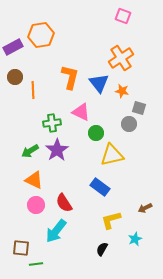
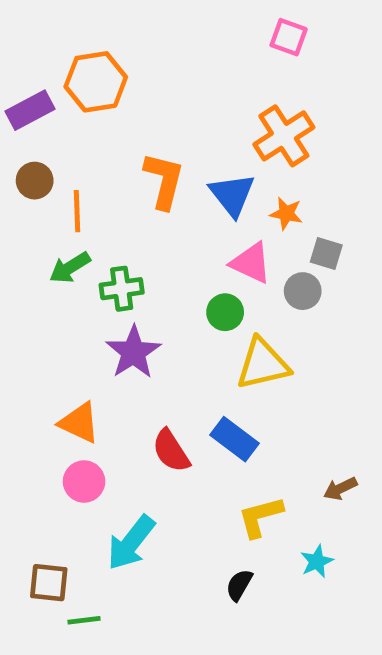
pink triangle: (81, 112) -> (251, 263), moved
green arrow: (30, 151) -> (70, 268), moved
red semicircle: (64, 203) -> (171, 451), moved

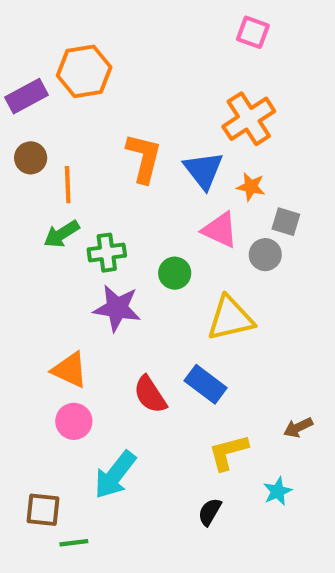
green circle: (225, 312) -> (175, 273), moved
purple star: (133, 352) -> (117, 308), turned -30

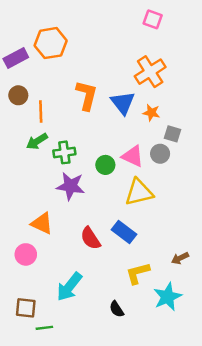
pink triangle: (220, 230) -> (133, 156), moved
pink circle: (74, 421) -> (26, 254), moved
cyan star: (278, 491) -> (168, 297), size x1.6
black semicircle: (210, 512) -> (117, 309), moved, turned -63

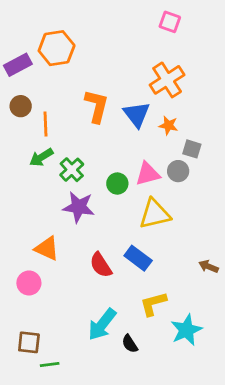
green cross: (64, 152) -> (72, 170), turned -35
pink triangle: (133, 156) -> (148, 174), turned -40
brown arrow: (180, 258) -> (209, 266), moved, turned 49
cyan arrow: (69, 287) -> (102, 324), moved

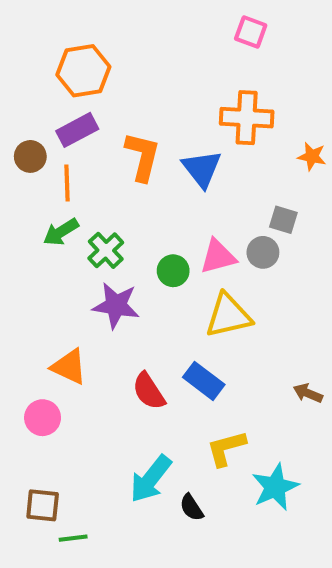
purple rectangle: (18, 65) -> (77, 130), moved
orange cross: (167, 80) -> (247, 118), turned 36
orange star: (168, 125) -> (312, 156), moved

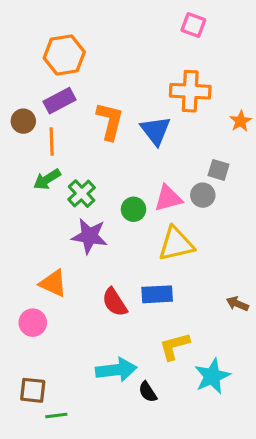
orange star: (312, 156) -> (241, 121), turned 30
blue rectangle: (204, 381) -> (157, 294), turned -40
cyan arrow: (151, 479) -> (116, 370), turned -135

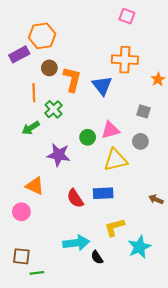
purple rectangle: (60, 101) -> (19, 54), moved
brown circle: (23, 121) -> (49, 68), moved
green arrow: (47, 179) -> (31, 128), moved
green cross: (82, 194) -> (53, 109), moved
gray circle: (203, 195) -> (140, 141), moved

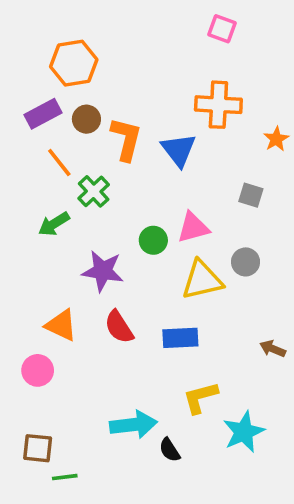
purple rectangle: (19, 54) -> (43, 114), moved
orange line: (34, 93) -> (59, 163), turned -36
gray circle: (140, 141) -> (246, 262), moved
red semicircle: (75, 198) -> (119, 327), moved

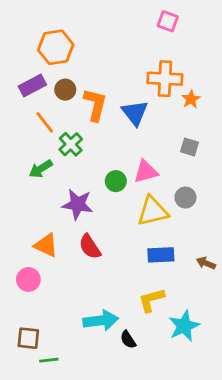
orange star: (276, 139) -> (191, 99), moved
blue rectangle: (180, 338) -> (161, 255), moved

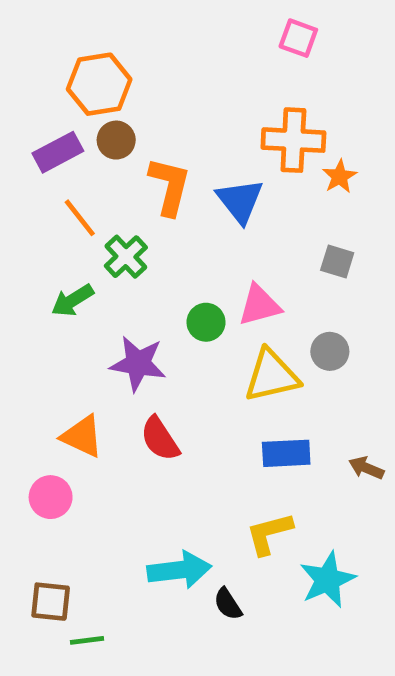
brown circle: (65, 90) -> (116, 140), moved

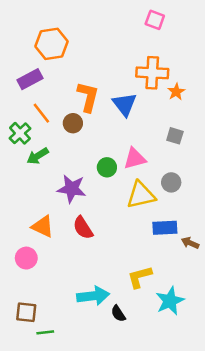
brown circle: (116, 140) -> (73, 123), moved
green cross: (126, 257) -> (20, 133), moved
blue rectangle: (286, 453) -> (165, 228), moved

